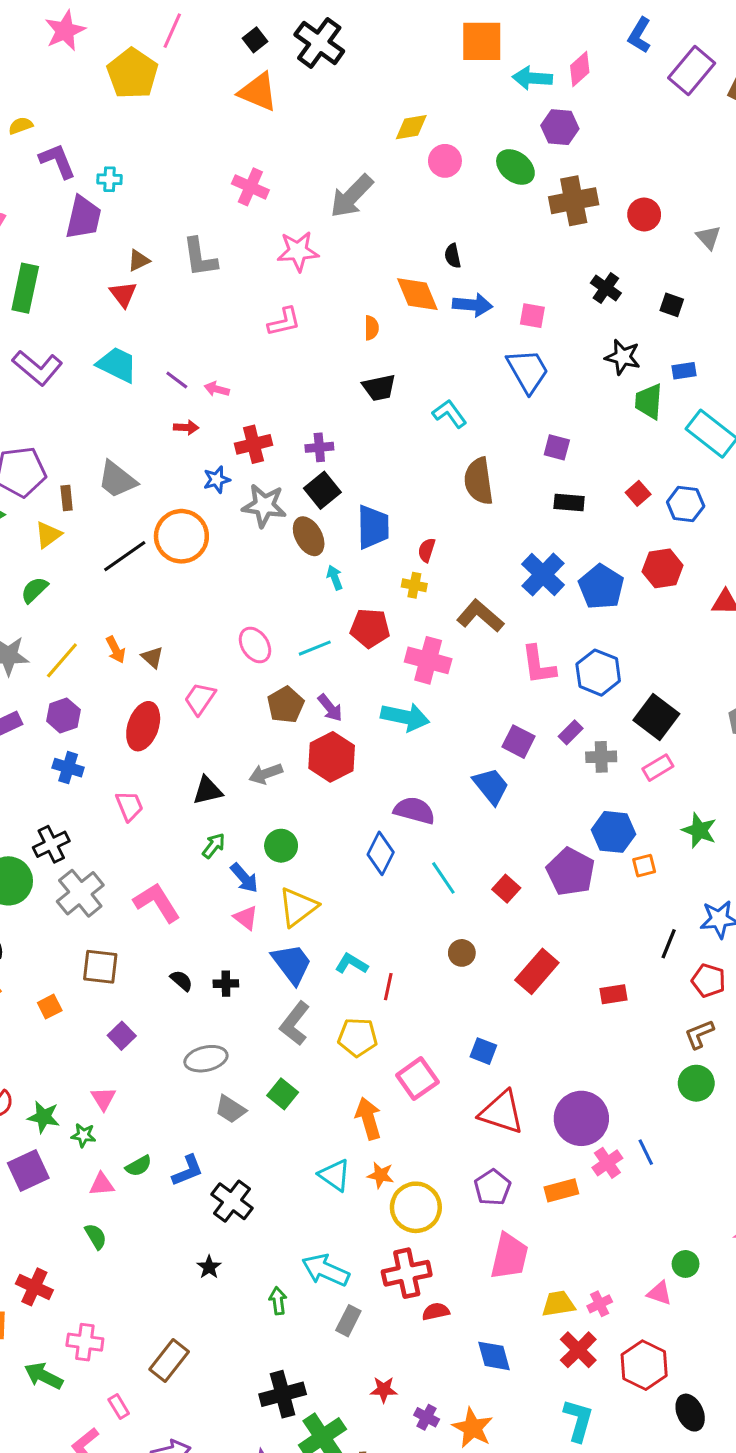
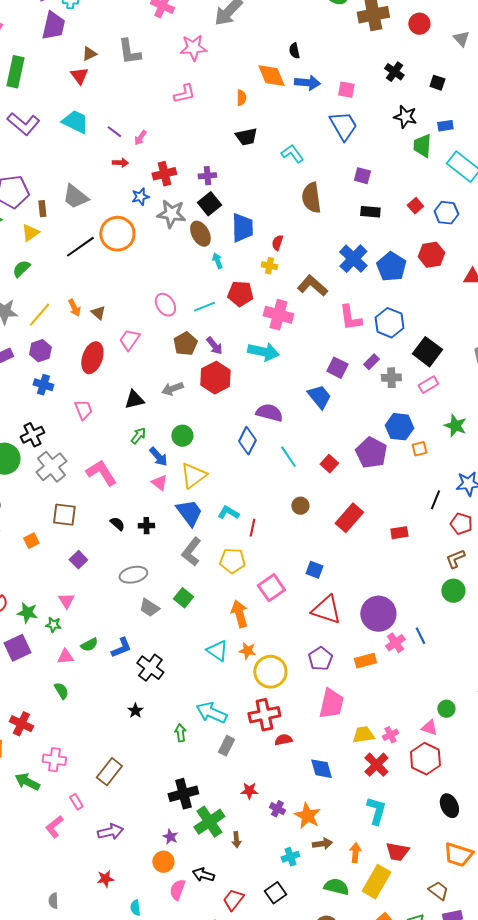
pink arrow: (217, 389) -> (140, 138), turned -70
red hexagon: (644, 1365) -> (425, 759), moved

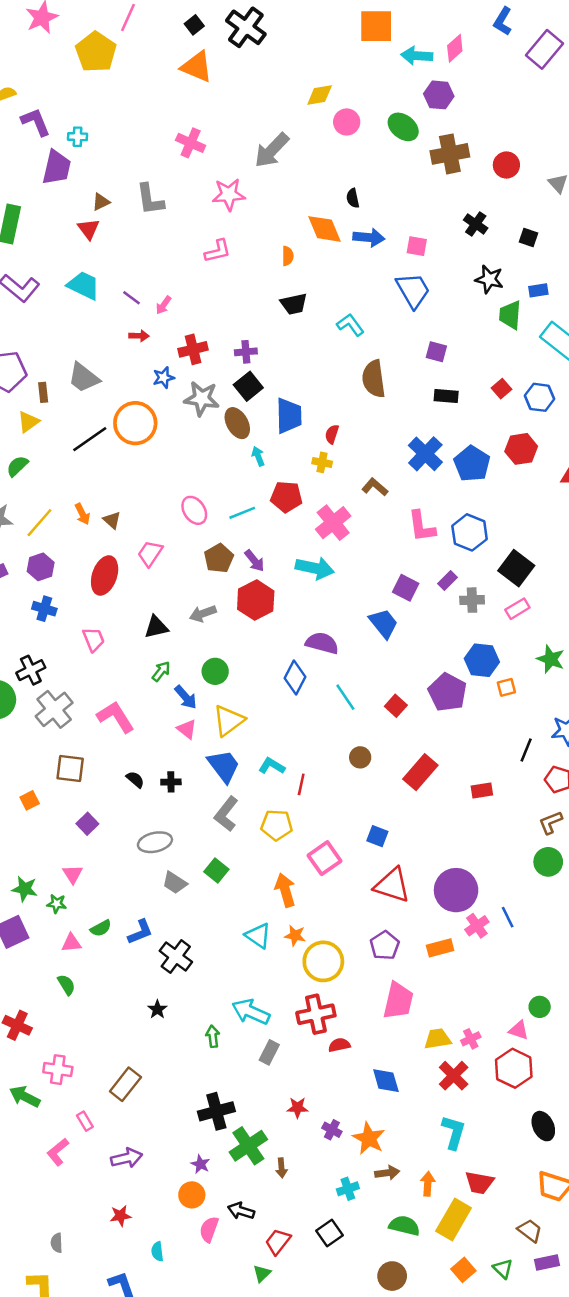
brown L-shape: (312, 286) -> (375, 487), size x0.7
pink cross: (278, 315) -> (333, 523), turned 36

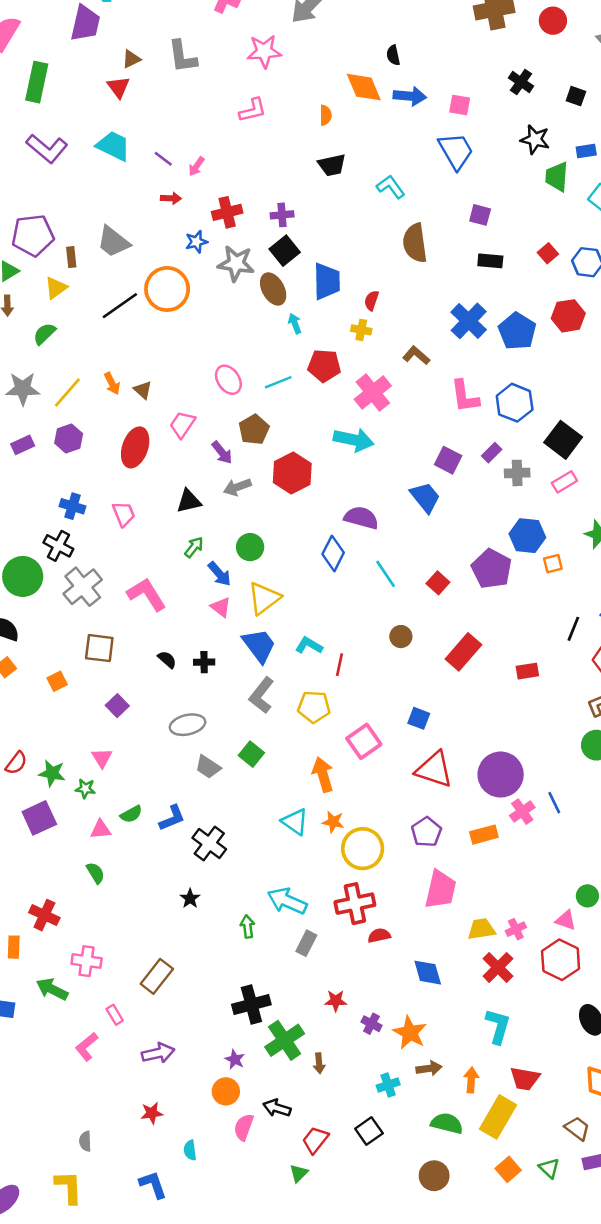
purple arrow: (254, 561) -> (222, 453), moved
blue cross: (44, 609) -> (73, 506), moved
black cross: (31, 670) -> (58, 546), turned -36

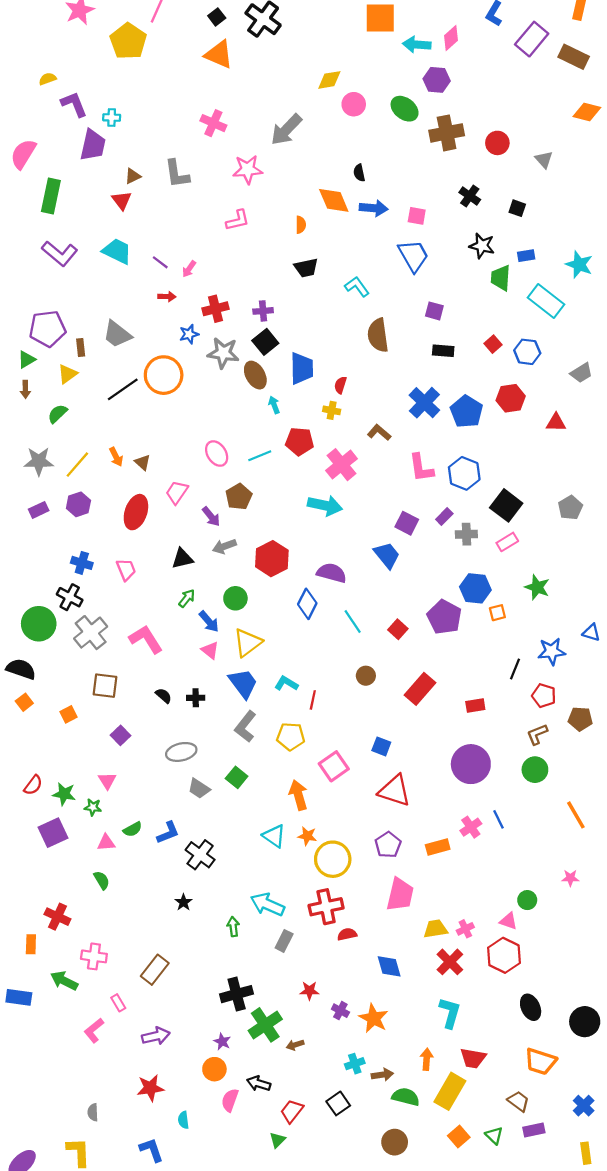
red hexagon: (292, 473) -> (272, 559), moved
purple circle: (501, 775) -> (471, 764), moved
brown arrow: (319, 1063) -> (295, 1045), turned 77
brown arrow: (429, 1068) -> (382, 1075), moved
red star: (152, 1113) -> (150, 1088), size x1.4

